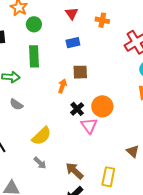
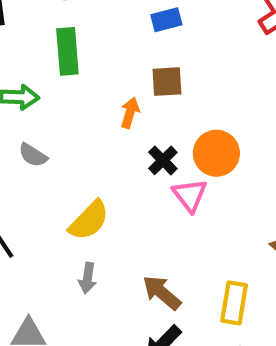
blue rectangle: (73, 43) -> (166, 20), moved
gray arrow: (40, 163) -> (87, 278), turned 56

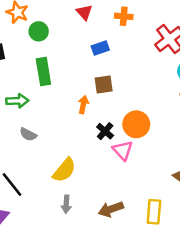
brown arrow: (162, 293) -> (111, 209), turned -55

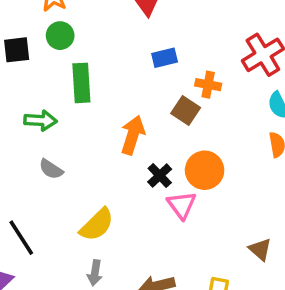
orange cross: (124, 16) -> (208, 85), moved
green circle: (39, 31) -> (60, 36), moved
brown square: (104, 84) -> (186, 110), moved, turned 36
orange arrow: (83, 105) -> (133, 135), size x1.5

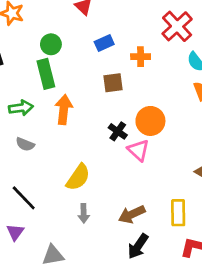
green circle: (60, 36) -> (51, 44), moved
brown square: (186, 110) -> (113, 83), moved, turned -30
orange arrow: (133, 135) -> (64, 110), moved
gray semicircle: (51, 169) -> (25, 144), moved

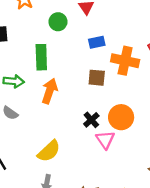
green circle: (51, 44) -> (58, 22), moved
orange cross: (141, 57) -> (125, 61), size x1.6

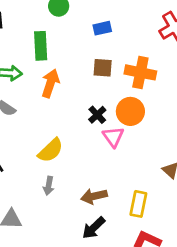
orange cross: (125, 61) -> (140, 72), moved

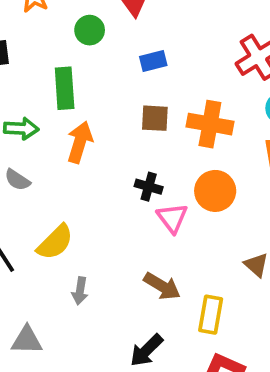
orange circle: (130, 111) -> (215, 191), moved
black cross: (97, 115) -> (149, 187), turned -30
yellow semicircle: (51, 150) -> (55, 242), moved
brown arrow: (94, 196) -> (162, 286), moved, turned -135

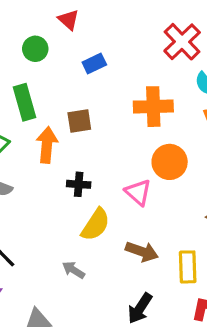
brown square: (155, 118) -> (79, 121), moved
black cross: (149, 187) -> (79, 184), moved
yellow semicircle: (55, 242) -> (96, 225), moved
gray arrow: (80, 291) -> (73, 270), turned 125

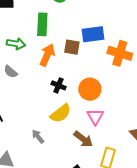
blue rectangle: (94, 64) -> (93, 34), moved, size x1.5
orange circle: (170, 162) -> (90, 89), moved
pink triangle: (138, 192) -> (95, 117), moved

